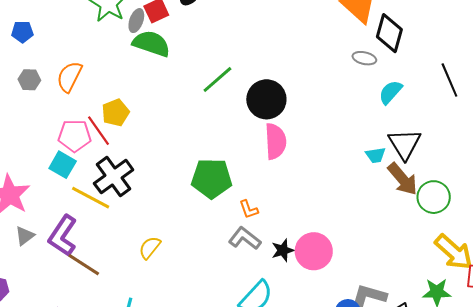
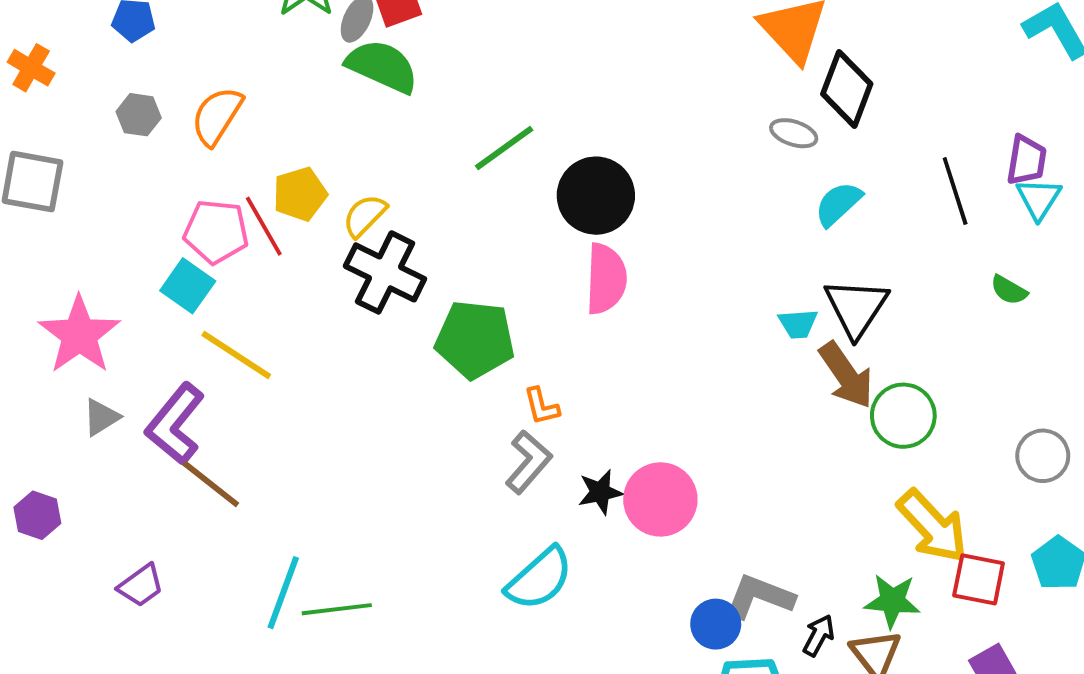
black cross: (114, 177) -> (385, 272), moved, turned -33
gray L-shape: (245, 238) -> (529, 462), turned 88
yellow semicircle: (150, 248) -> (365, 216), moved

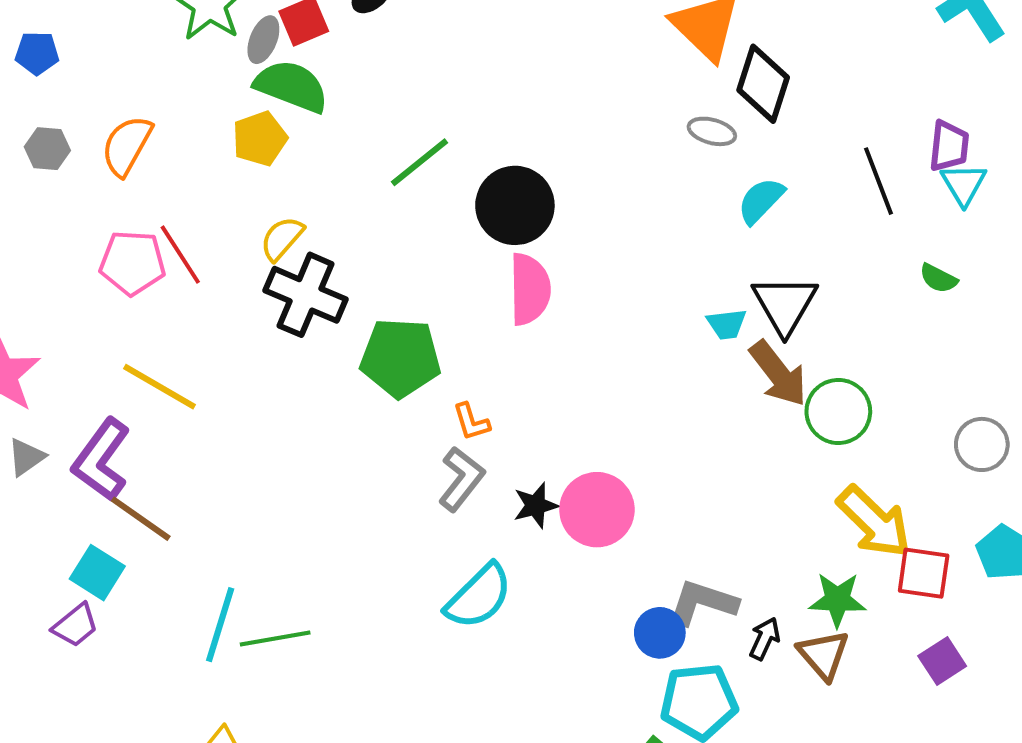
yellow pentagon: (300, 194) -> (260, 139), moved
cyan square: (188, 286) -> (97, 573), moved

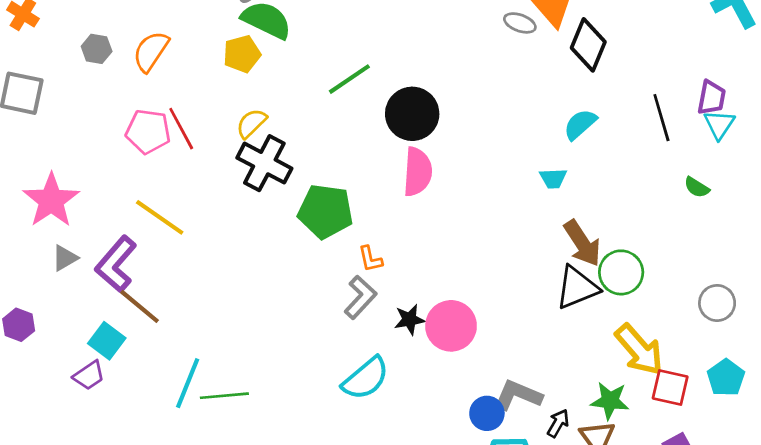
gray ellipse: (712, 131) -> (520, 23), moved
black triangle: (785, 304) -> (577, 288), moved, turned 33
cyan trapezoid: (727, 324) -> (553, 178), moved

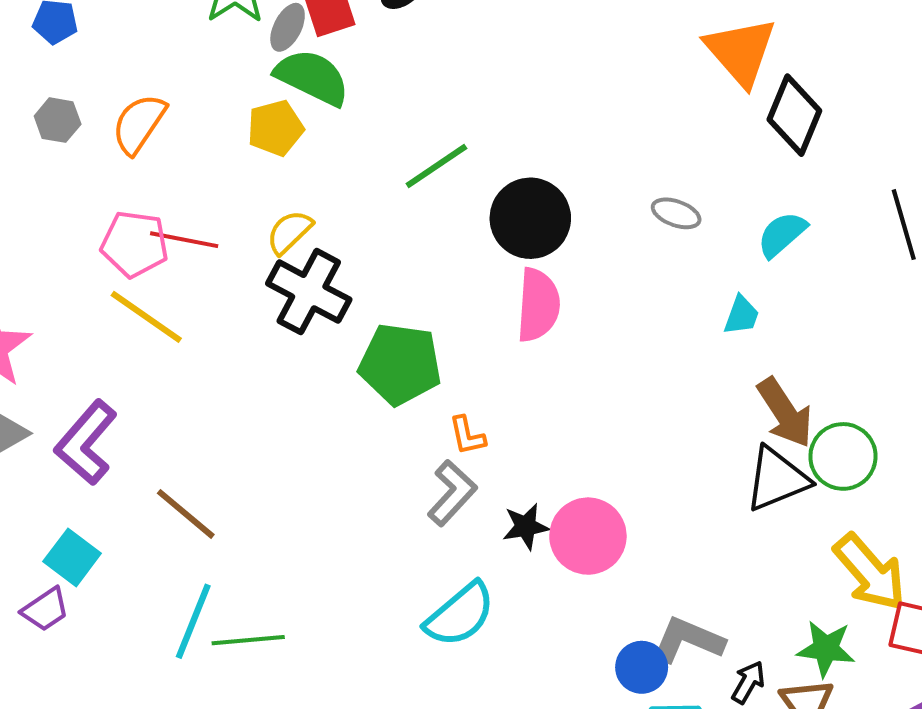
gray ellipse: (520, 23) -> (676, 213), moved
red line: (181, 129) -> (184, 240), turned -51
cyan trapezoid: (553, 178) -> (741, 315), turned -68
yellow line: (160, 217) -> (146, 317), moved
brown line: (140, 306) -> (186, 514), moved

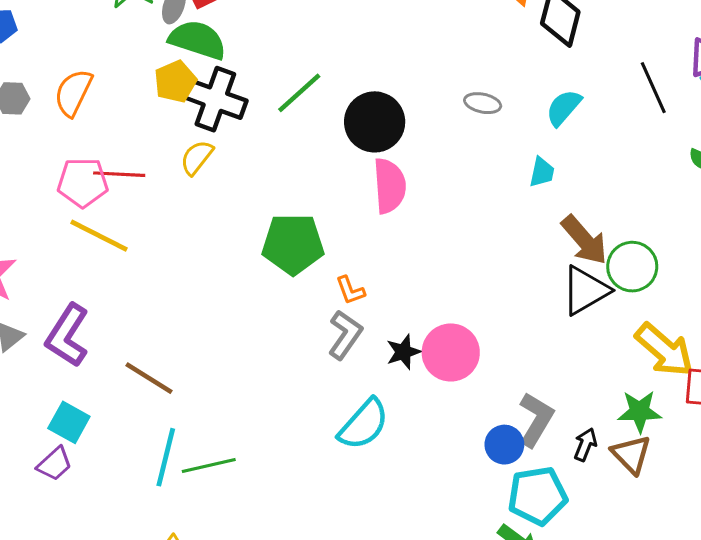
black cross: (309, 292) -> (215, 99), moved
gray L-shape: (688, 640) -> (536, 420), turned 106

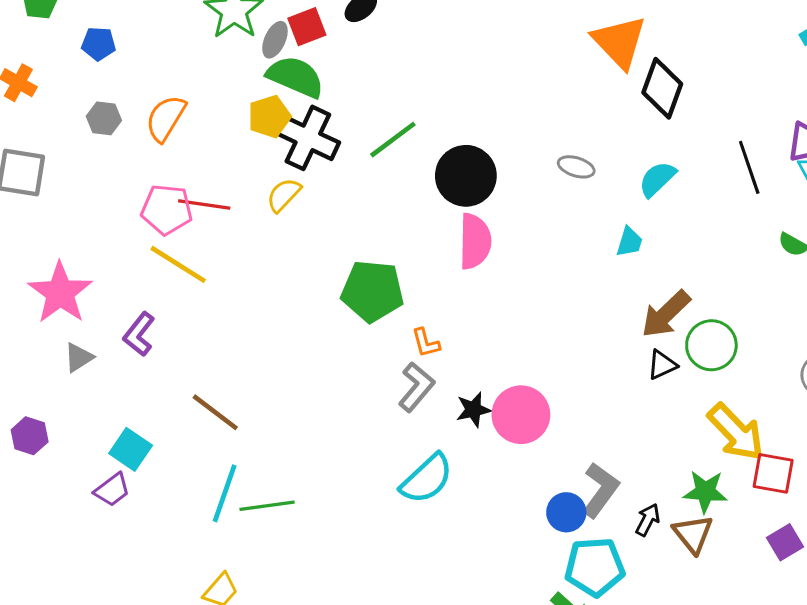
brown arrow: (584, 240) -> (666, 314), turned 82
black triangle: (585, 290) -> (662, 365), size x0.6
purple L-shape: (67, 335) -> (139, 334), moved, size x0.7

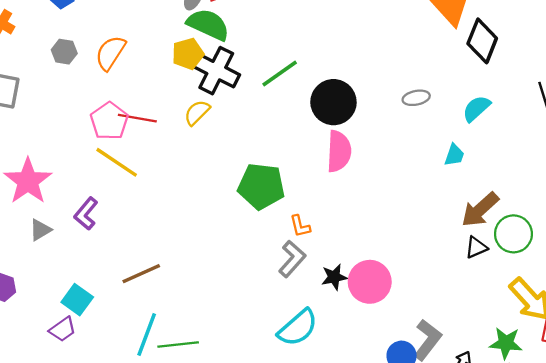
gray ellipse: (576, 167) -> (416, 98), turned -30
pink pentagon: (167, 209) -> (109, 121), turned 30
brown line: (215, 412) -> (141, 274), turned -63

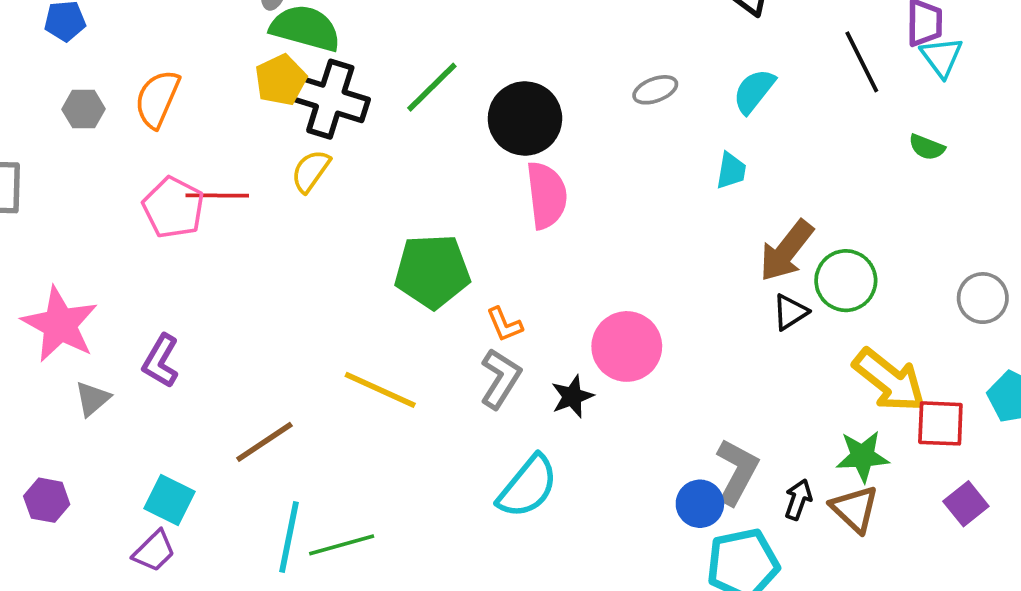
yellow line: (117, 162) -> (380, 390), moved
pink circle: (370, 282) -> (627, 346), moved

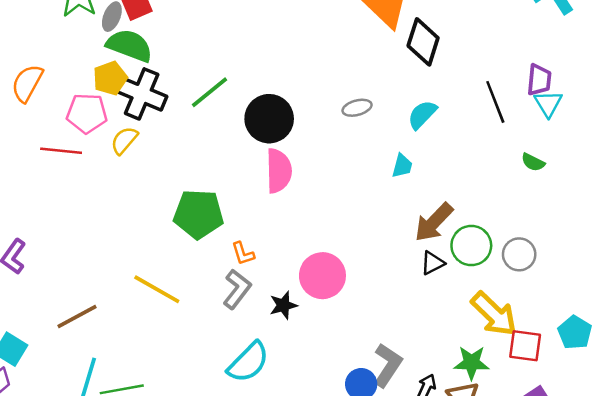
pink pentagon: (173, 208) -> (87, 113), moved, turned -30
gray circle: (983, 298) -> (519, 254), moved

